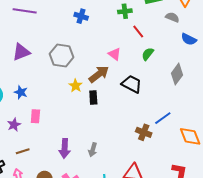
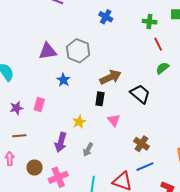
purple triangle: (21, 52) -> (48, 51), moved
pink triangle: (115, 54) -> (114, 120), moved
yellow star: (76, 86) -> (79, 122), moved
blue star: (21, 92) -> (63, 80), moved
blue line: (163, 118) -> (145, 167), moved

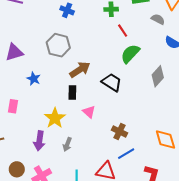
gray hexagon: (78, 51) -> (58, 45), moved
green semicircle: (162, 68) -> (130, 54), size x1.5
yellow star: (79, 122) -> (55, 118), size x1.5

